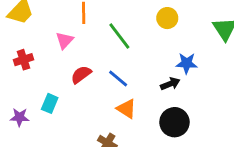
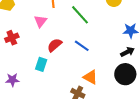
black arrow: (170, 84) -> (127, 52), moved
cyan rectangle: (50, 103) -> (41, 64), moved
orange triangle: (126, 109) -> (90, 77), moved

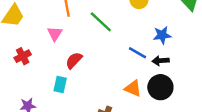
blue line: (82, 46) -> (138, 53), moved
black arrow: (127, 52) -> (161, 61), turned -152
orange triangle: (90, 77) -> (133, 88), moved

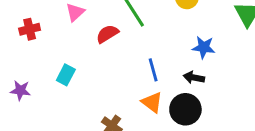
blue line: (138, 53) -> (153, 70), moved, turned 30
red semicircle: (74, 60) -> (107, 34), moved

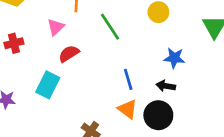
red semicircle: (107, 34) -> (69, 54), moved
cyan rectangle: (66, 75) -> (48, 85), size x1.4

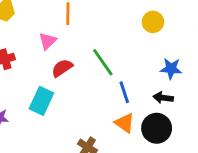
green line: (110, 27) -> (103, 62), moved

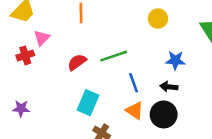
pink triangle: (48, 41) -> (42, 38), moved
green line: (103, 62) -> (114, 56), turned -72
cyan rectangle: (41, 101) -> (88, 103), moved

